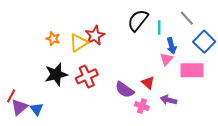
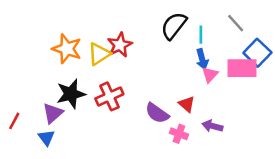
orange star: (53, 39) -> (67, 49), size x1.6
blue arrow: (172, 46) -> (202, 59), moved
pink rectangle: (192, 70) -> (242, 68), moved
purple triangle: (19, 107) -> (53, 113), moved

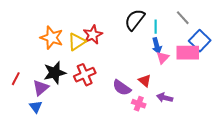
red line: (14, 121) -> (16, 79), moved

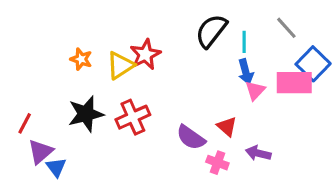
orange star: (52, 38) -> (81, 59), size x0.6
purple triangle: (41, 88) -> (40, 152), moved

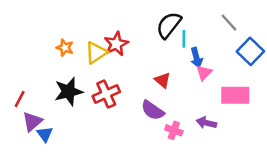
cyan line: (244, 42) -> (184, 39), moved
pink rectangle: (294, 83) -> (235, 95), moved
red triangle: (227, 127) -> (163, 80), moved

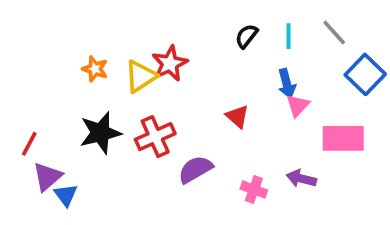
black semicircle: (169, 25) -> (246, 36), size x0.6
cyan line: (184, 39) -> (289, 36), moved
purple semicircle: (153, 110) -> (195, 169), moved, turned 115

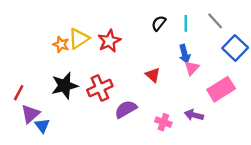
yellow triangle: (141, 76) -> (79, 39), moved
pink rectangle: (343, 138) -> (221, 89), turned -32

